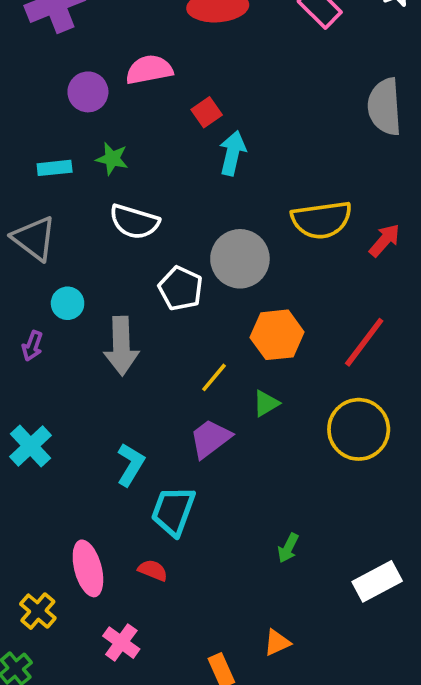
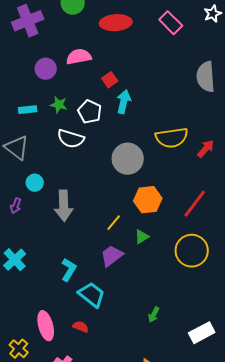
white pentagon: (181, 288) -> (90, 112), moved
cyan trapezoid: (173, 511) -> (92, 295), turned 108

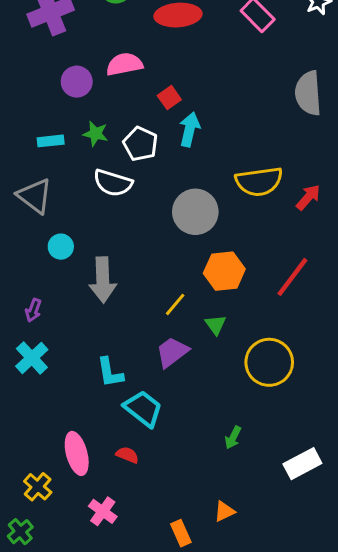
purple arrow: (16, 206) -> (33, 310), moved
green triangle: (142, 237) -> (216, 325), turned -35
yellow circle: (192, 251) -> (269, 362), moved
cyan L-shape: (69, 270) -> (110, 372), turned 140

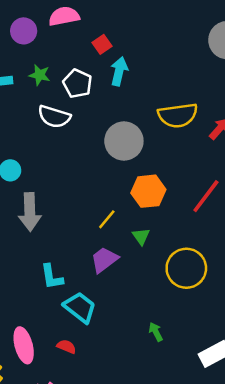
gray arrow: (103, 280) -> (30, 212), moved
green arrow: (233, 438) -> (156, 332), turned 126

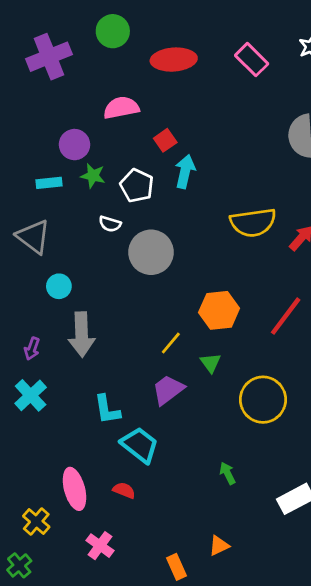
purple circle: (24, 31) -> (74, 145), moved
white semicircle: (54, 117) -> (110, 224), size x0.6
gray circle: (124, 141) -> (151, 252), moved

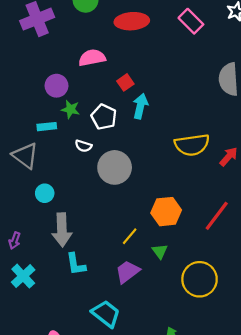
cyan rectangle: (49, 183) -> (47, 127), moved
purple arrow: (32, 349) -> (15, 241), moved
cyan L-shape: (107, 410) -> (76, 264), moved

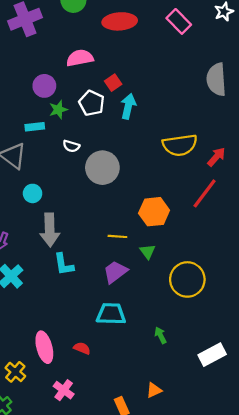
green star: (70, 109) -> (58, 110), turned -30
white pentagon: (104, 117) -> (92, 103), moved
red line: (217, 216) -> (205, 193), moved
yellow line: (130, 236) -> (117, 236), turned 54
cyan trapezoid: (106, 314) -> (111, 314), moved, turned -36

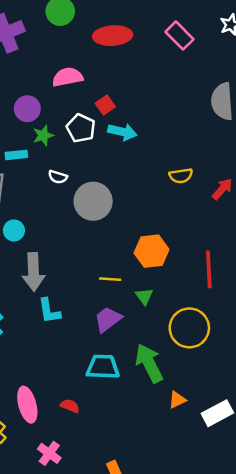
cyan arrow: (128, 106) -> (122, 132), turned 90
yellow semicircle: (180, 145) -> (181, 176), size x0.6
red line: (205, 193) -> (209, 269), moved, turned -40
green arrow: (160, 335) -> (149, 363), moved, size x2.0
orange triangle: (154, 390) -> (177, 400), moved

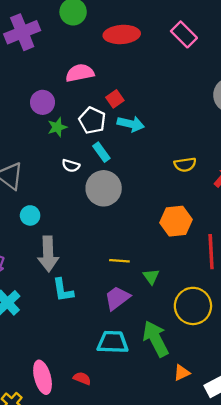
cyan rectangle: (16, 155) -> (101, 152), moved, turned 60
orange hexagon: (152, 251) -> (176, 221), moved

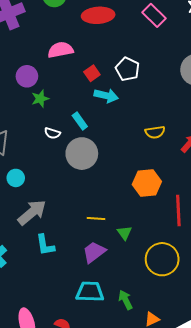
white pentagon: (92, 120) -> (128, 69), moved
gray arrow: (48, 254) -> (32, 212), turned -128
green arrow: (156, 339) -> (126, 300), moved, size x0.6

